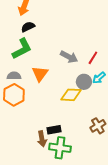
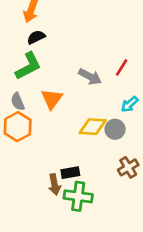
red line: (93, 58) -> (122, 67), moved
gray semicircle: (14, 76) -> (18, 102), turned -112
gray circle: (84, 82) -> (115, 129), moved

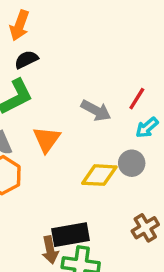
cyan arrow: (129, 104) -> (147, 128), moved
gray circle: (115, 129) -> (132, 163), moved
black rectangle: (70, 173) -> (70, 235), size x1.5

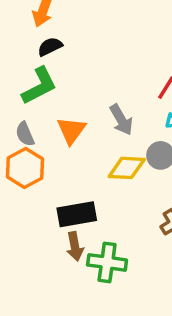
gray arrow: (96, 111) -> (121, 120), moved, turned 32
black rectangle: (70, 235) -> (77, 214), moved

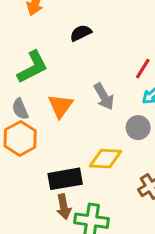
black semicircle: (50, 47) -> (81, 33), moved
yellow diamond: (127, 168) -> (106, 159), moved

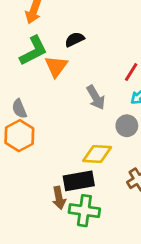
green L-shape: (33, 67) -> (33, 51), moved
orange triangle: (61, 106) -> (56, 66), moved
black rectangle: (65, 179) -> (79, 181), moved

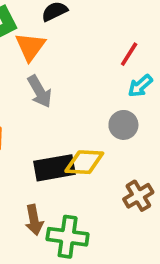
gray arrow: (96, 97) -> (40, 91), moved
black rectangle: (79, 181) -> (54, 168), moved

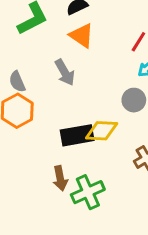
orange triangle: (30, 47) -> (82, 36), moved, turned -32
green cross: (68, 237) -> (88, 192), turned -32

